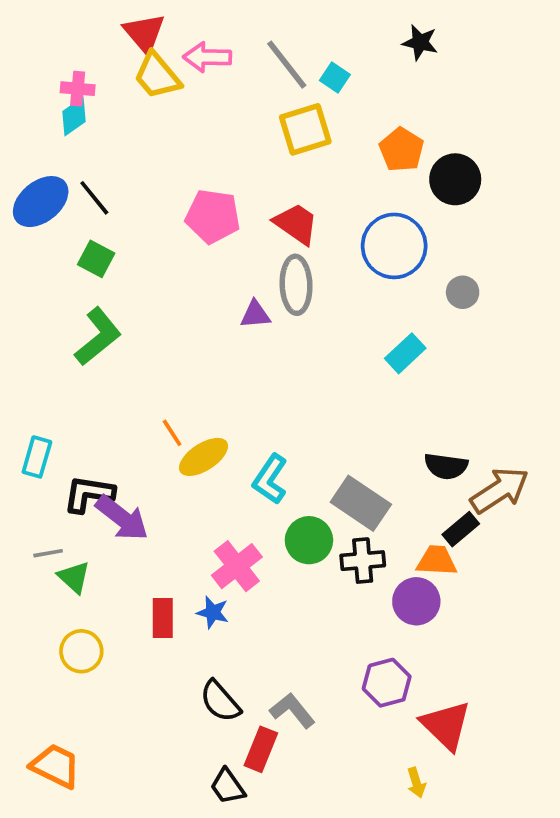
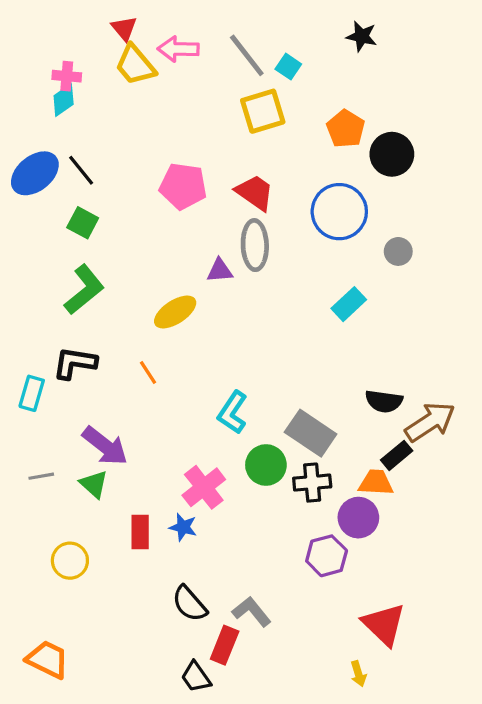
red triangle: (144, 33) -> (124, 28), size x0.7
yellow ellipse: (203, 457) -> (175, 312), moved
black L-shape: (89, 494) -> (75, 363), moved
green triangle: (74, 577) -> (94, 484), moved
purple hexagon: (387, 683) -> (327, 556), moved

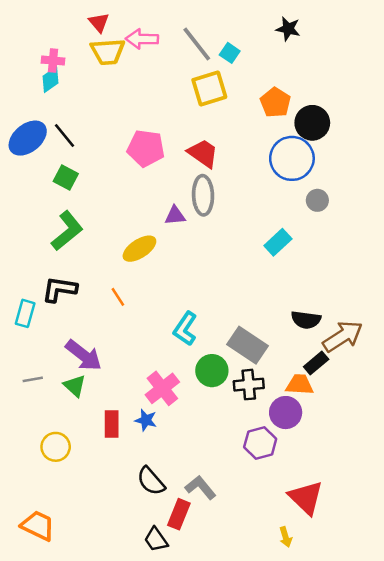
yellow trapezoid: (135, 65) -> (108, 52), turned -54
blue circle: (339, 212) -> (292, 158), moved

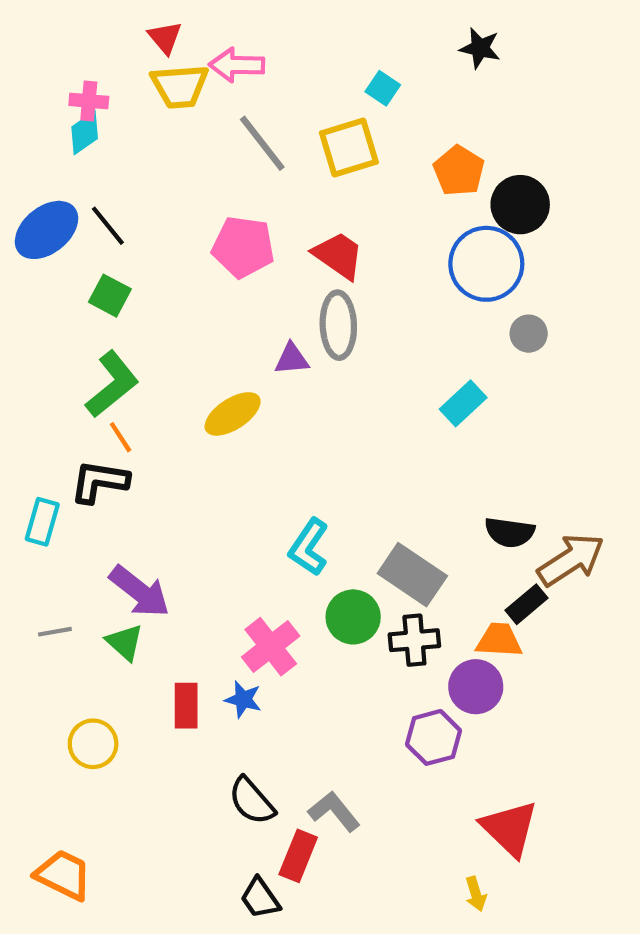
gray line: (197, 44) -> (262, 143), moved
orange line: (118, 297) -> (121, 437), moved

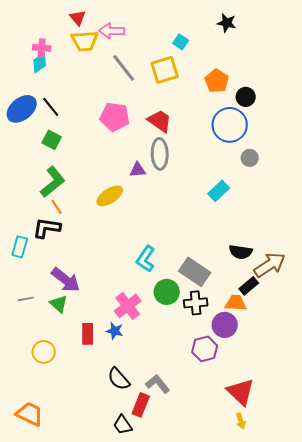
black circle: (520, 205) -> (246, 97), size x0.7
yellow arrow: (476, 894) -> (241, 421), moved

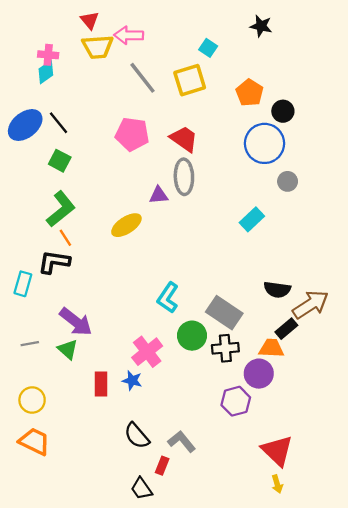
yellow circle: (44, 352) -> (32, 400), moved
red rectangle: (141, 405) -> (162, 466), size x0.7
orange trapezoid: (30, 414) -> (34, 441), moved

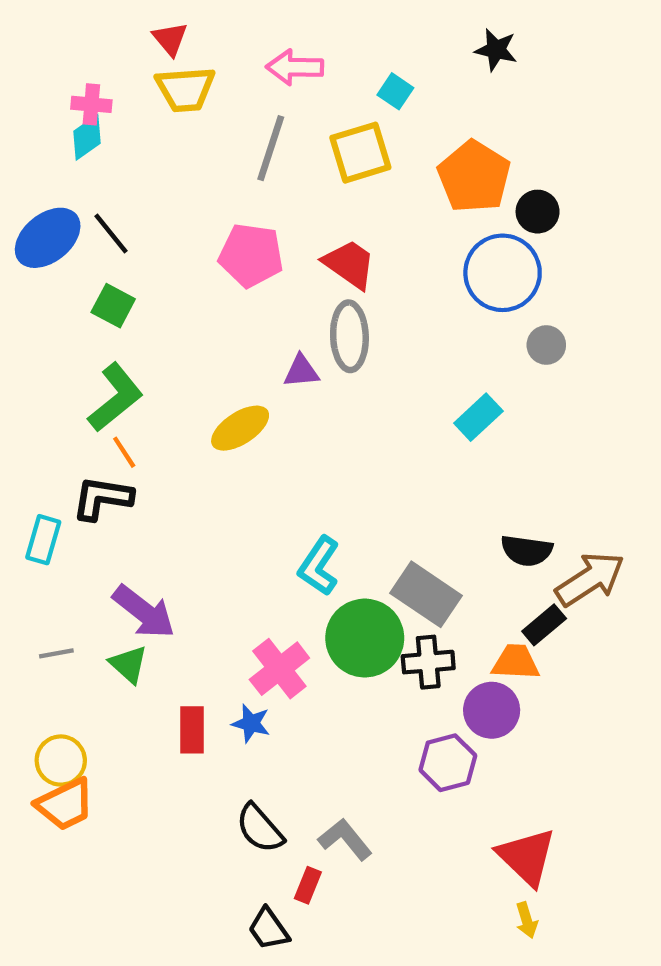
pink arrow: (129, 35) -> (295, 67), moved
gray line: (143, 78) -> (271, 148), turned 56
orange pentagon: (250, 93) -> (474, 177), size x1.4
green circle: (192, 336) -> (365, 638), size x1.4
orange trapezoid: (34, 441) -> (65, 804), moved, turned 128

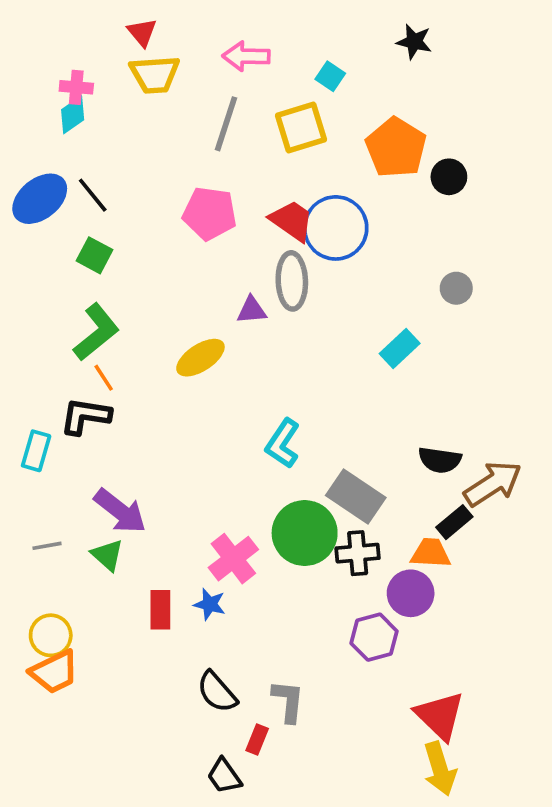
blue circle: (503, 273) -> (336, 228), moved
cyan L-shape: (319, 566) -> (283, 444), moved
gray L-shape: (345, 839) -> (288, 701), turned 45
yellow arrow: (527, 920) -> (440, 769), size x1.8

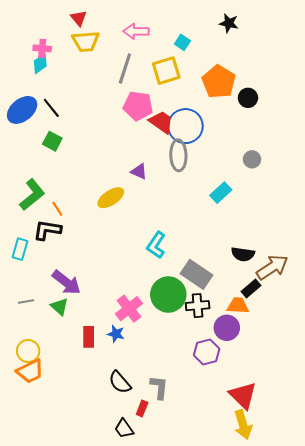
pink pentagon: (210, 213) -> (138, 106), moved
gray ellipse: (292, 281) -> (178, 155), moved
purple triangle: (252, 310) -> (139, 171), turned 30
green L-shape: (96, 332) -> (32, 195), moved

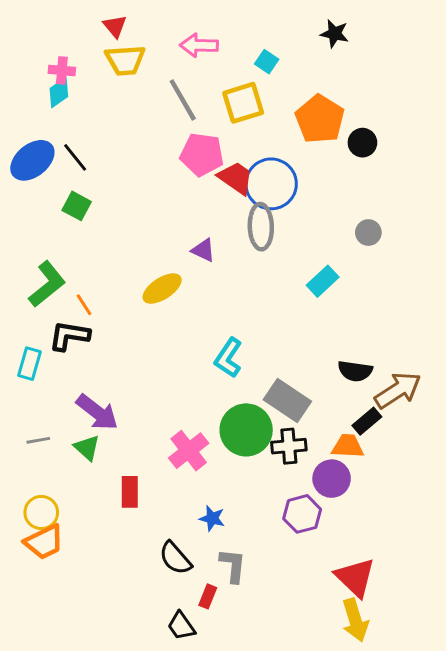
gray line: (125, 69) -> (183, 100), turned -48
blue star: (116, 334) -> (212, 518), moved

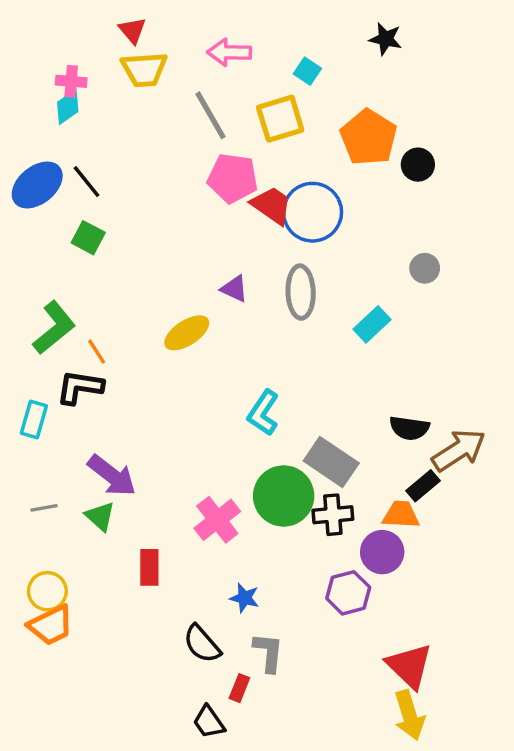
gray ellipse: (261, 227) -> (301, 292), moved

